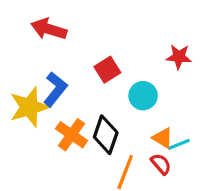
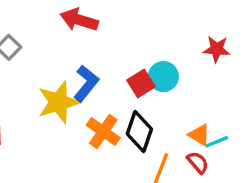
red square: (107, 70) -> (141, 83), moved
cyan circle: (143, 96) -> (163, 77), moved

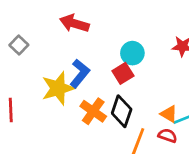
cyan circle: (163, 77) -> (132, 53), moved
red semicircle: (198, 162) -> (168, 136), turned -30

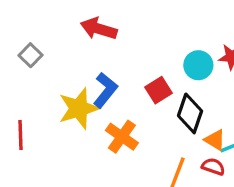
cyan circle: (132, 53) -> (198, 65), moved
black diamond: (122, 111) -> (190, 113), moved

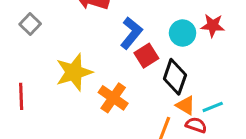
blue L-shape: (105, 90) -> (131, 33), moved
orange triangle: (215, 140) -> (186, 105), moved

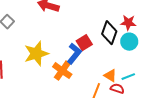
blue L-shape: (131, 33) -> (74, 54), moved
cyan circle: (183, 33) -> (129, 42), moved
black diamond: (175, 77) -> (109, 33), moved

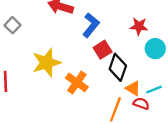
red star: (128, 23) -> (139, 26), moved
black diamond: (109, 33) -> (118, 67), moved
blue L-shape: (74, 54) -> (91, 25), moved

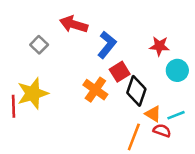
gray square: (13, 25) -> (39, 45), moved
yellow star: (46, 63) -> (33, 93), moved
orange cross: (77, 82) -> (95, 90), moved

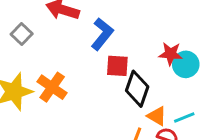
red star: (159, 46) -> (171, 54), moved
red square: (120, 72) -> (117, 66), turned 36
orange cross: (95, 90) -> (52, 87), moved

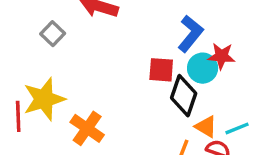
blue L-shape: (102, 34) -> (190, 34), moved
cyan circle: (186, 64) -> (203, 68), moved
orange cross: (52, 87) -> (87, 128), moved

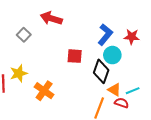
red star: (221, 56) -> (132, 37), moved
red square: (161, 70) -> (75, 56), moved
yellow star: (44, 99) -> (19, 73), size x0.7

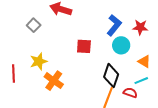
black diamond: (101, 71) -> (111, 76), moved
yellow star: (19, 73) -> (39, 61), moved
orange triangle: (114, 90) -> (144, 61), moved

